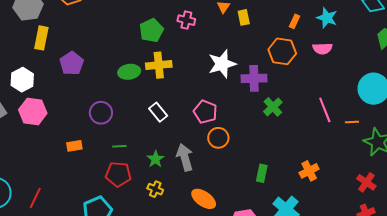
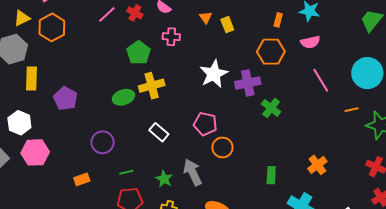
pink line: (325, 110) -> (321, 80), moved

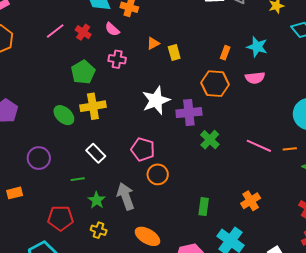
orange triangle: (206, 17) -> (153, 43), turned 32
pink line: (321, 80) -> (259, 146), moved, turned -40
green ellipse: (124, 97) -> (64, 115), turned 55
green line: (126, 172) -> (78, 179), moved

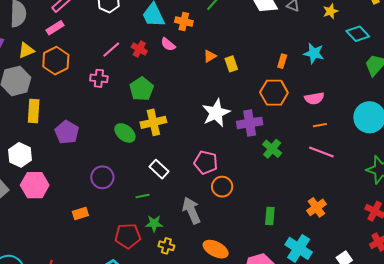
pink cross: (117, 59) -> (99, 78), moved
pink semicircle: (255, 78) -> (314, 98), moved
orange line: (290, 149) -> (320, 125), moved
green star: (97, 200) -> (154, 223), moved, turned -30

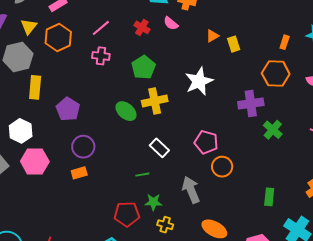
yellow triangle: (26, 50) -> (29, 27), turned -30
pink line: (111, 50) -> (101, 28), moved
white star: (216, 113) -> (199, 81), moved
purple circle: (102, 177) -> (83, 147), moved
orange rectangle: (80, 214) -> (79, 173), moved

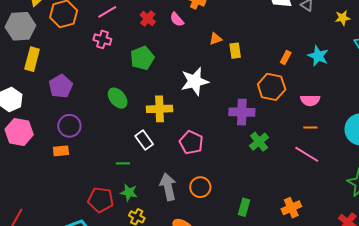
yellow cross: (155, 101) -> (160, 109), moved
orange circle: (222, 167) -> (200, 187), moved

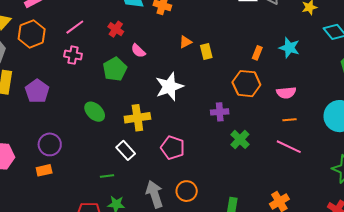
pink semicircle: (177, 19) -> (138, 51), moved
purple pentagon: (61, 86) -> (37, 91), moved
purple cross: (242, 112) -> (220, 112), size x0.7

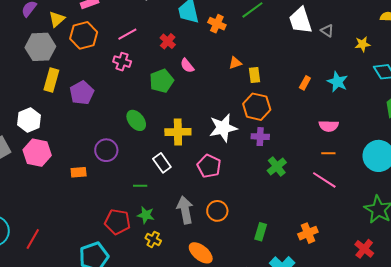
orange hexagon: (246, 84) -> (257, 107), moved
white star: (169, 87) -> (223, 128), moved
purple circle: (50, 144) -> (106, 150), moved

